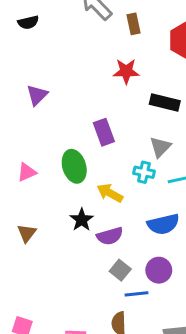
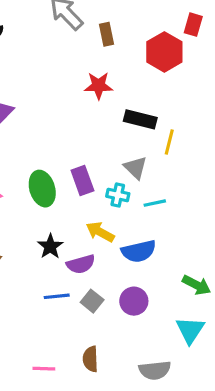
purple rectangle: (104, 132) -> (82, 181), moved
gray triangle: (160, 147) -> (135, 168), turned -30
yellow arrow: (110, 193) -> (100, 232), moved
blue line: (137, 294) -> (57, 296), moved

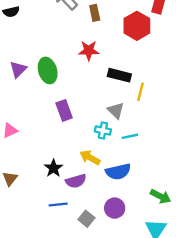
purple rectangle: (82, 181) -> (64, 110), moved
green ellipse: (42, 189) -> (48, 70), moved
gray square: (92, 301) -> (86, 219), moved

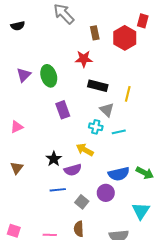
brown rectangle: (95, 13) -> (95, 33), moved
black rectangle: (119, 75) -> (98, 86), moved
blue semicircle: (118, 172) -> (119, 174), moved
green arrow: (160, 196) -> (145, 173), moved

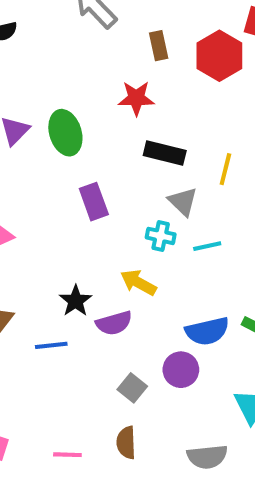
blue line: (58, 190) -> (51, 345), moved

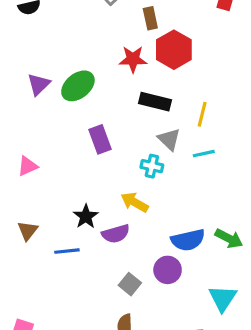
red hexagon: (219, 56) -> (174, 50), moved
green ellipse: (65, 133) -> (78, 86), turned 68
cyan line: (207, 246) -> (204, 154), moved

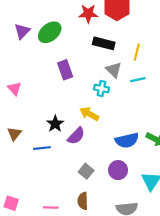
pink triangle: (28, 166) -> (14, 88), turned -48
purple semicircle: (116, 234) -> (76, 136), turned -30
purple circle: (168, 270) -> (118, 170), moved

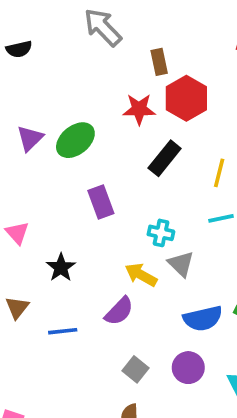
black rectangle: (104, 43) -> (165, 158), turned -65
gray triangle: (114, 70) -> (181, 264), moved
black star: (55, 124) -> (61, 268), moved

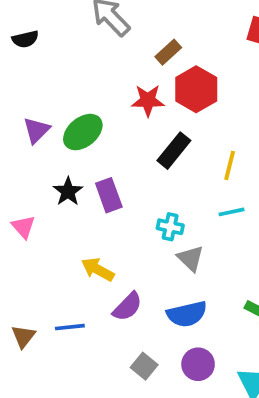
brown rectangle: (159, 62) -> (168, 52), turned 60
black star: (61, 268) -> (68, 191), moved
yellow arrow: (141, 275) -> (98, 269), moved
brown triangle: (17, 308) -> (23, 336), moved
blue semicircle: (203, 318) -> (187, 314), moved

